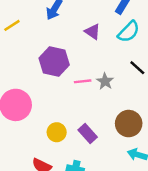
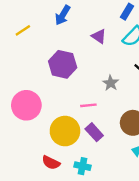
pink line: (83, 81) -> (88, 105), moved
yellow circle: (57, 132) -> (65, 131), size x1.6

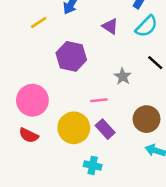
yellow line: (23, 30) -> (39, 23), moved
red semicircle: (51, 163) -> (29, 135), moved

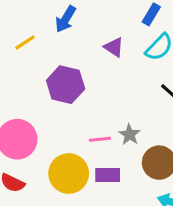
gray star: (123, 76) -> (129, 135), moved
purple rectangle: (105, 129) -> (108, 175), turned -48

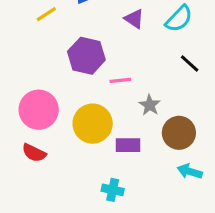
pink line: (100, 139) -> (120, 80), moved
yellow circle: (69, 174) -> (93, 124), moved

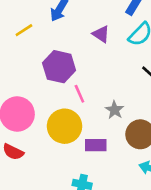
pink line: (120, 80) -> (79, 94), moved, turned 72

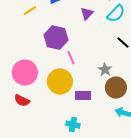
purple triangle: (101, 34) -> (87, 14), turned 40
gray star: (115, 110) -> (105, 70), moved

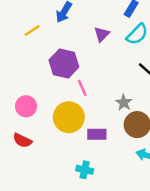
pink circle: (25, 73) -> (26, 106), size x0.7

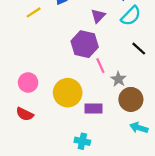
purple hexagon: (64, 64) -> (85, 44), moved
pink line: (82, 88) -> (100, 66), moved

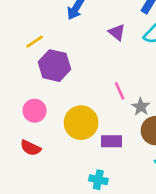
yellow line: (34, 12) -> (35, 42), moved
purple triangle: (98, 16) -> (117, 32), turned -35
purple hexagon: (85, 44) -> (54, 66), moved

